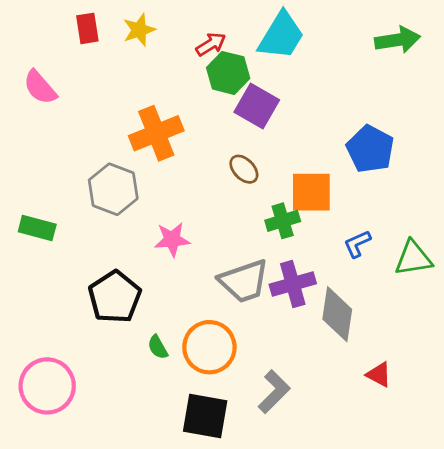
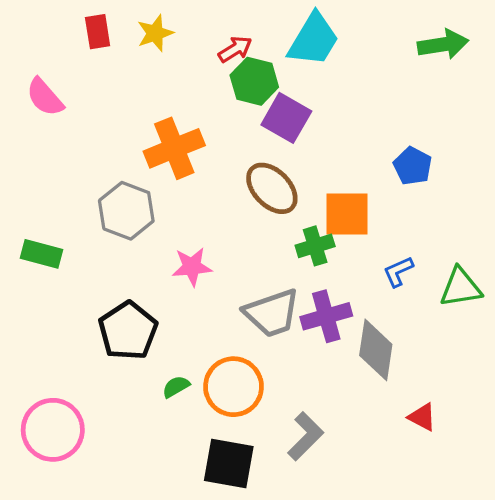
blue pentagon: (370, 149) -> (413, 166), size x0.7
brown ellipse: (244, 169) -> (272, 188), size x1.6
green semicircle: (158, 347) -> (176, 387), turned 90

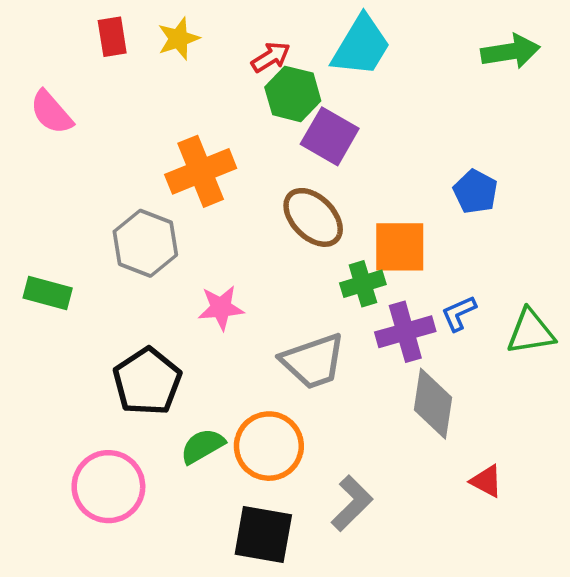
purple cross: (326, 316) -> (405, 332), moved
green semicircle: (176, 387) -> (202, 446), size x1.4
pink circle: (53, 430) -> (108, 487), moved

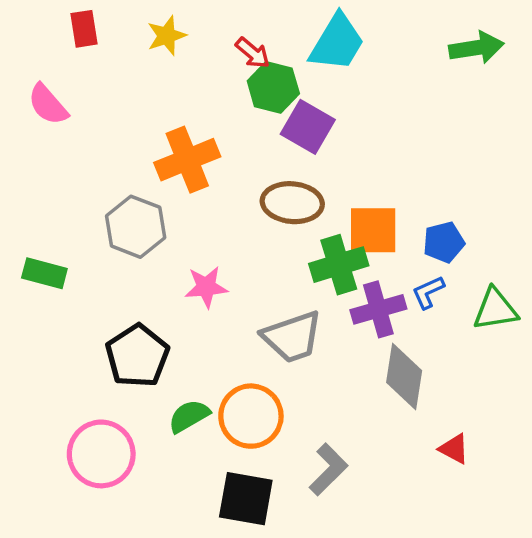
red rectangle: (112, 37) -> (84, 29), moved
red arrow: (271, 57) -> (253, 53), turned 72
blue pentagon: (475, 192) -> (444, 242), moved, turned 30
brown ellipse: (313, 217) -> (292, 203), turned -40
green cross: (363, 284) -> (339, 265), size x1.4

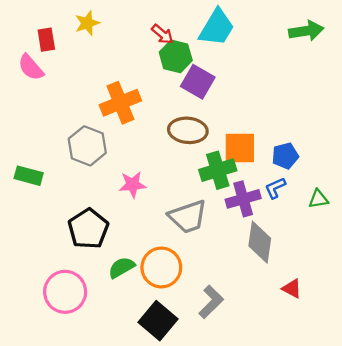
red rectangle: (84, 29) -> (46, 40), moved
yellow star: (167, 36) -> (87, 23), moved
green triangle: (495, 309) -> (318, 199), size x0.7
black square: (246, 499) -> (158, 321), turned 30

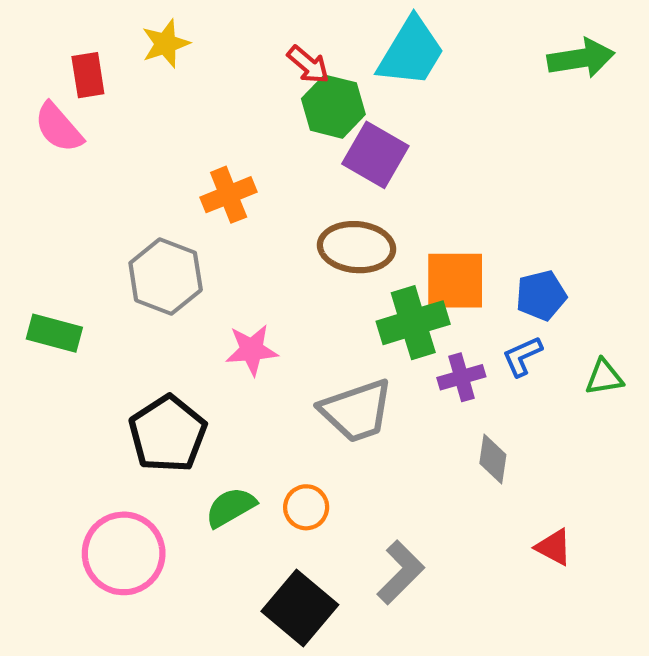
orange cross: (120, 103) -> (229, 195), size x0.7
purple cross: (243, 199) -> (461, 377), size x0.7
gray diamond: (260, 242) -> (493, 459), size x0.6
orange circle: (161, 267) -> (306, 507), size x0.6

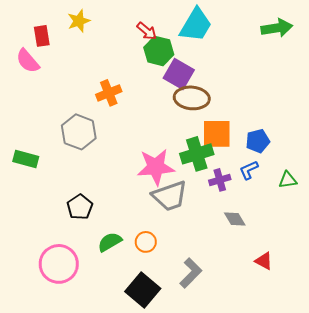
brown ellipse: (356, 247) -> (192, 98), moved
pink star: (252, 350) -> (156, 167), moved, size x1.5
black pentagon: (168, 434) -> (80, 207), size x0.7
gray diamond: (493, 459) -> (235, 219), turned -40

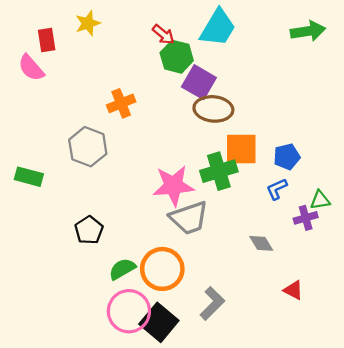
purple cross: (220, 180) -> (306, 218), moved
orange circle: (146, 242) -> (162, 269), size x1.8
pink circle: (59, 264) -> (129, 311), moved

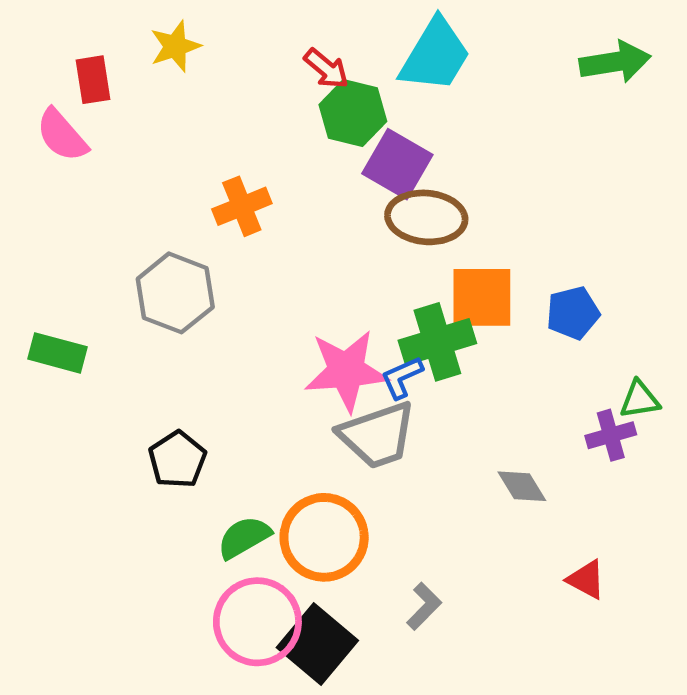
blue L-shape: (277, 189) -> (402, 377), moved
gray L-shape: (212, 303) -> (424, 606), size x0.7

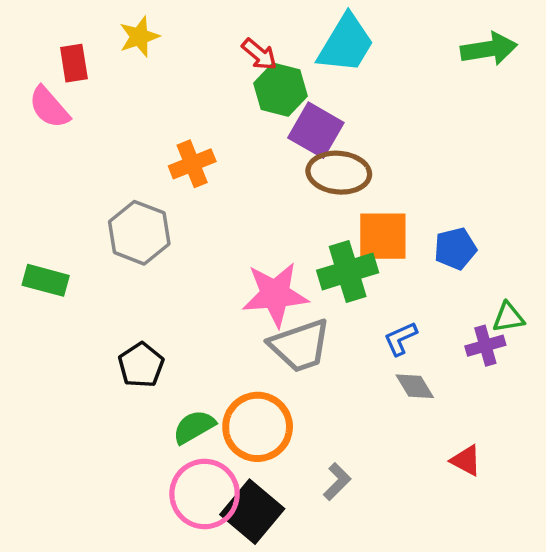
blue L-shape: (402, 377) -> (401, 339), moved

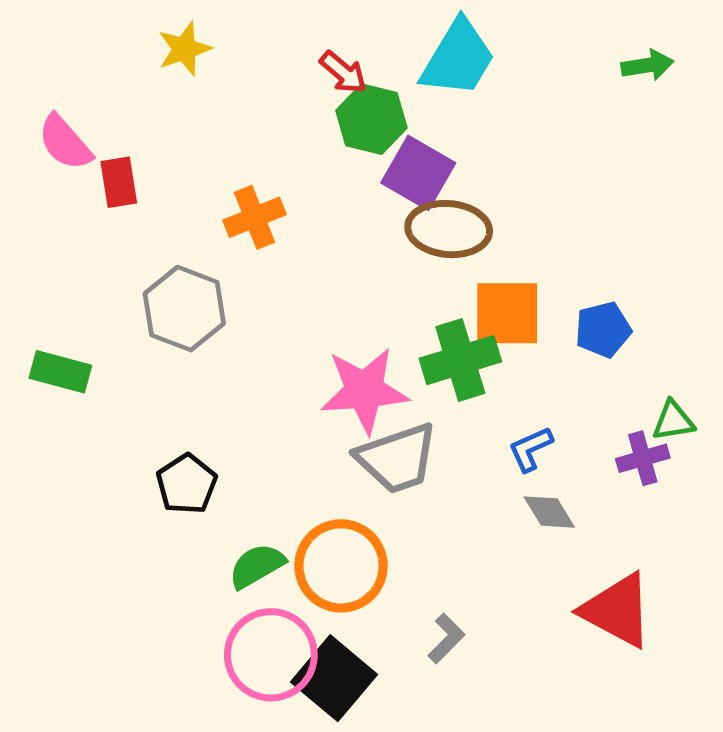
green arrow: (489, 49) -> (647, 65), size x0.7
red rectangle: (74, 63) -> (119, 182), moved
red triangle: (466, 460) -> (617, 610), size x1.8

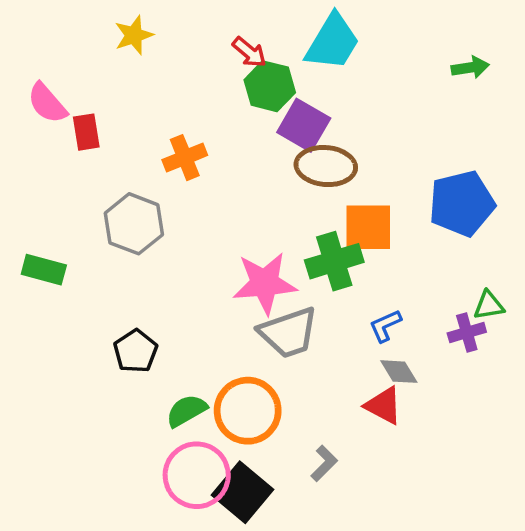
green arrow: (647, 65) -> (470, 67), moved
blue pentagon: (603, 330) -> (462, 203), moved, size x1.6
red triangle: (617, 610) -> (384, 406), moved, size x0.7

